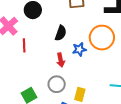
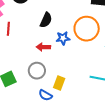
red arrow: (61, 60) -> (43, 47), turned 96

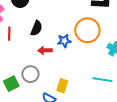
black semicircle: (46, 20) -> (36, 28), moved
gray circle: (37, 71) -> (30, 74), moved

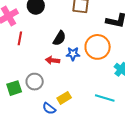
black semicircle: (36, 28) -> (59, 38), moved
yellow rectangle: (62, 86) -> (64, 98), turned 32

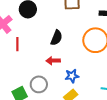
blue star: (73, 54) -> (72, 76), moved

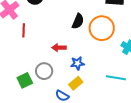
black semicircle: (56, 38) -> (78, 21), moved

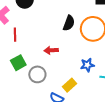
blue star: (77, 63) -> (87, 65), moved
green square: (25, 80) -> (18, 63), moved

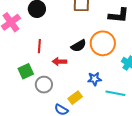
black semicircle: (69, 23) -> (79, 46), moved, turned 35
red line: (15, 35) -> (39, 46), moved

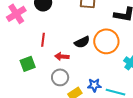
blue star: (94, 79) -> (94, 85), moved
gray circle: (44, 85) -> (60, 77), moved

